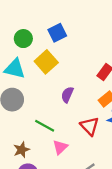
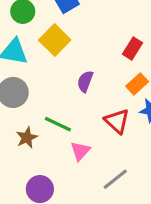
brown star: (21, 150) -> (27, 138), moved

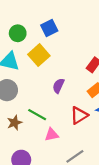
red triangle: (117, 121) -> (79, 115), turned 42
pink triangle: (80, 151) -> (52, 135), turned 32

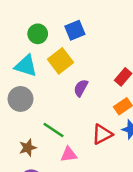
purple semicircle: (58, 86) -> (81, 88), moved
brown star: (14, 123) -> (28, 148), moved

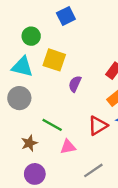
blue square: (75, 30) -> (66, 16), moved
yellow square: (61, 61) -> (54, 60), turned -30

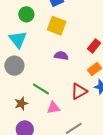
yellow square: (54, 60) -> (57, 26), moved
cyan triangle: (22, 67) -> (18, 40), turned 36
purple semicircle: (75, 84) -> (61, 56), turned 72

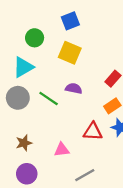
cyan triangle: (18, 40) -> (23, 67), turned 36
green line: (41, 89) -> (49, 99), moved
red triangle: (79, 91) -> (93, 131), turned 30

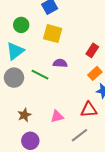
red triangle: (93, 131) -> (89, 110), moved

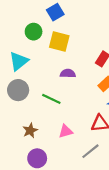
green circle: (21, 25) -> (34, 32), moved
green line: (40, 75) -> (51, 99), moved

